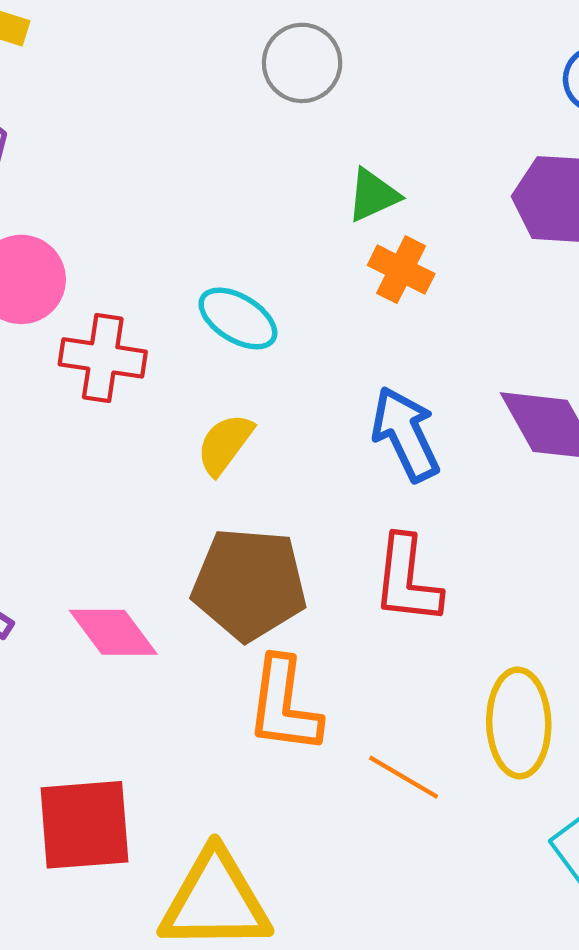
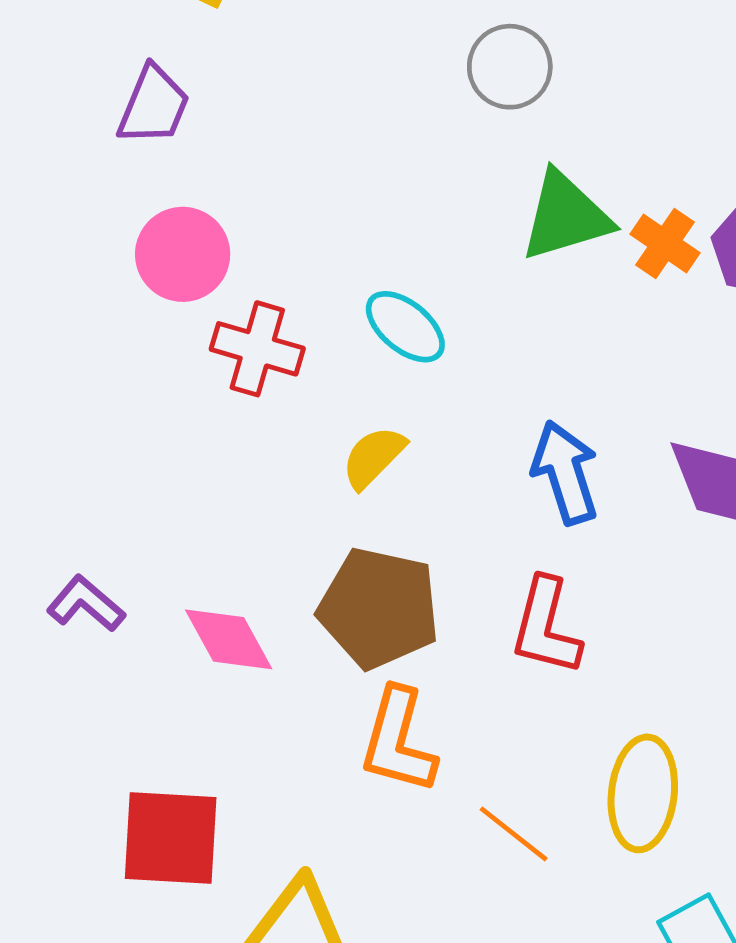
green triangle: (373, 195) -> (566, 216), size x1.6
orange cross: (401, 270) -> (665, 244), moved

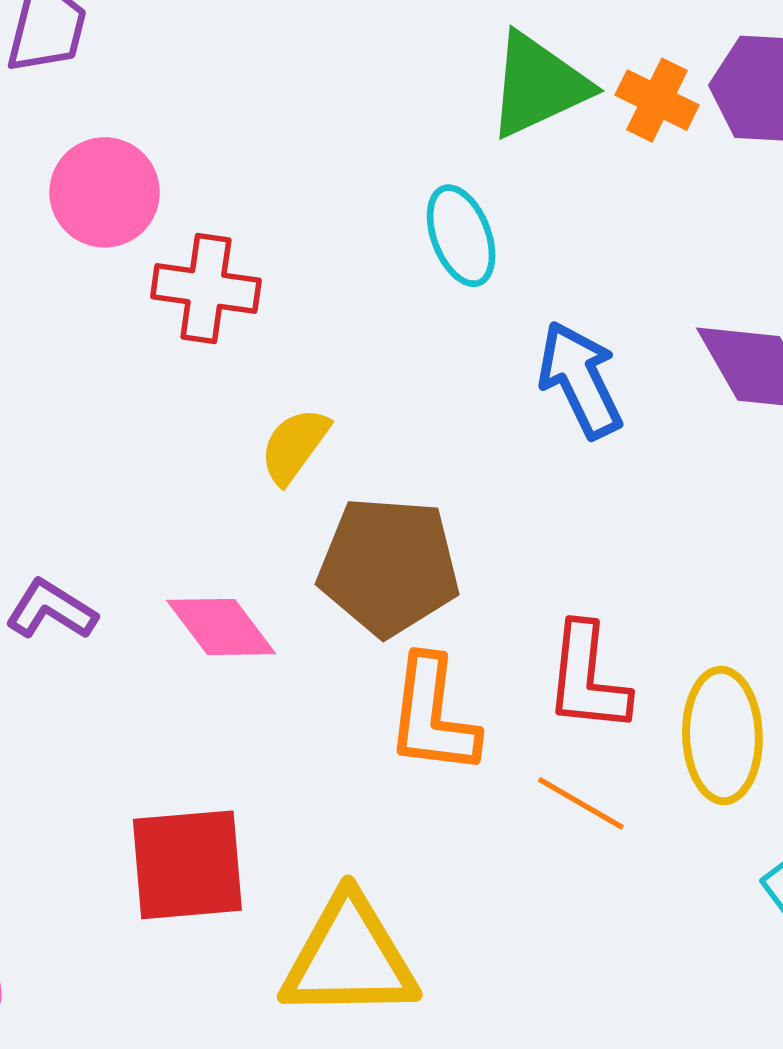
cyan ellipse: (405, 327) -> (461, 236), moved, turned 38
yellow semicircle: (373, 457) -> (295, 446), moved
red L-shape: (546, 627) -> (587, 678), moved

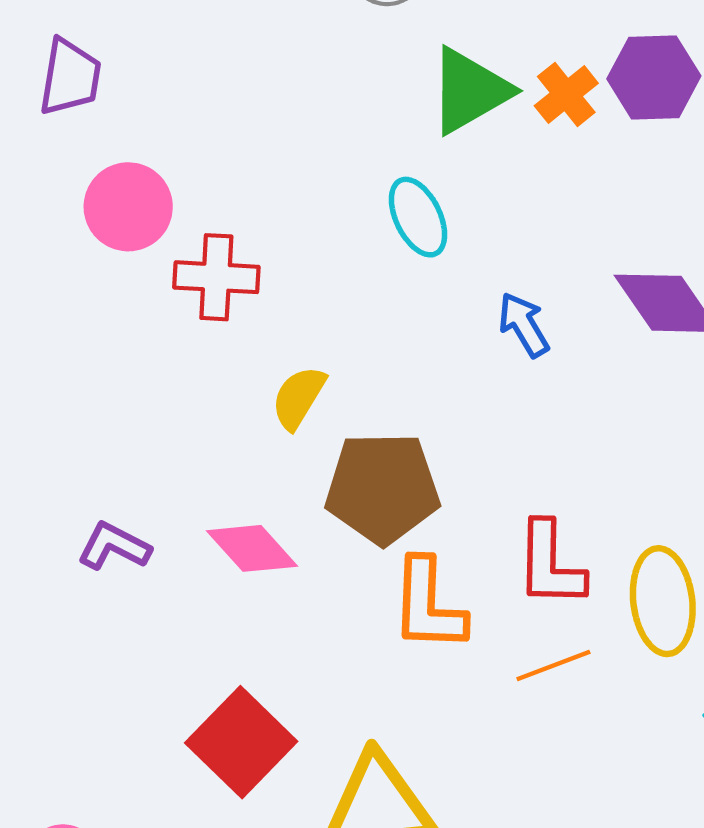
orange cross: (657, 100) -> (566, 94), turned 30
blue arrow: (580, 380) -> (524, 325), size x0.7
orange line: (581, 803) -> (553, 666), turned -46
red square: (187, 865) -> (241, 742), turned -36

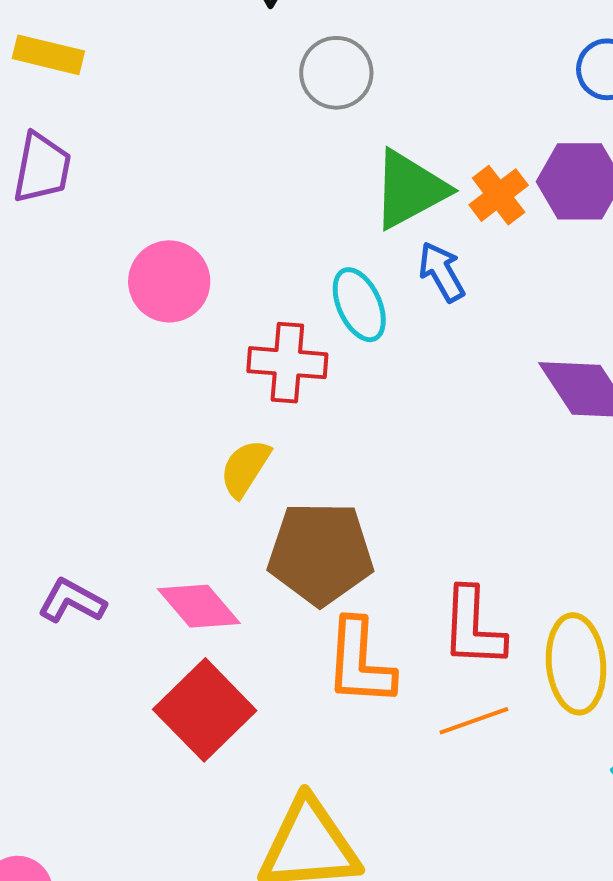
pink circle: (128, 207) -> (169, 281), moved
red cross: (216, 277) -> (287, 363), moved
blue arrow: (524, 325) -> (442, 272), moved
red square: (241, 742) -> (205, 710), moved

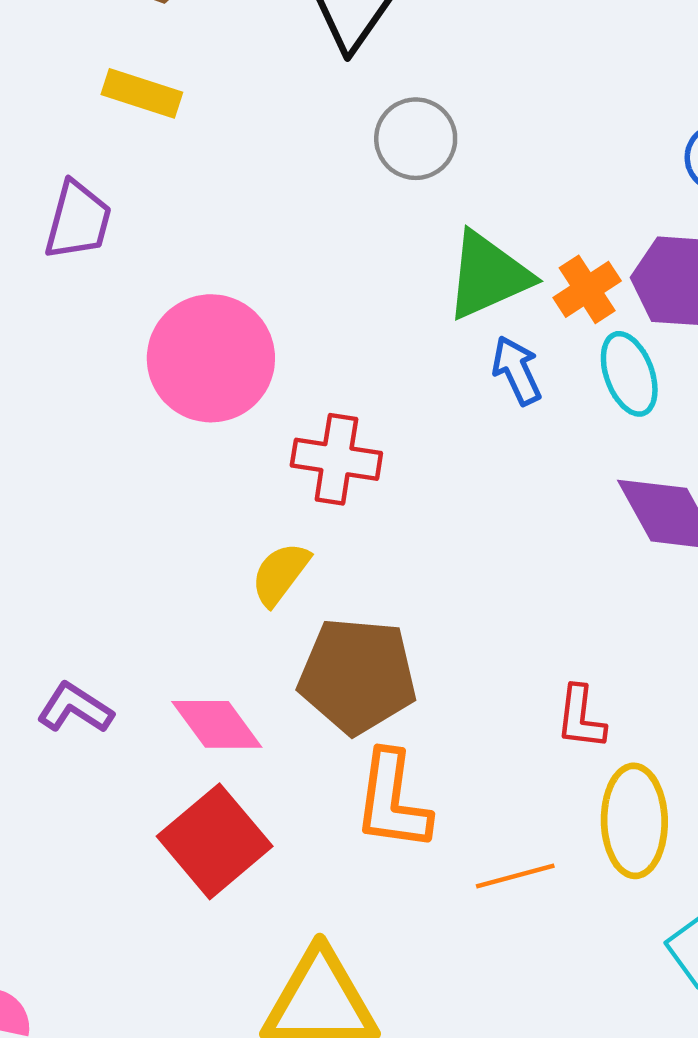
yellow rectangle: (48, 55) -> (142, 93), moved
pink circle: (169, 281) -> (211, 358), size x1.4
cyan ellipse: (359, 305) -> (629, 374), moved
red L-shape: (473, 627) -> (581, 717), moved, size x0.7

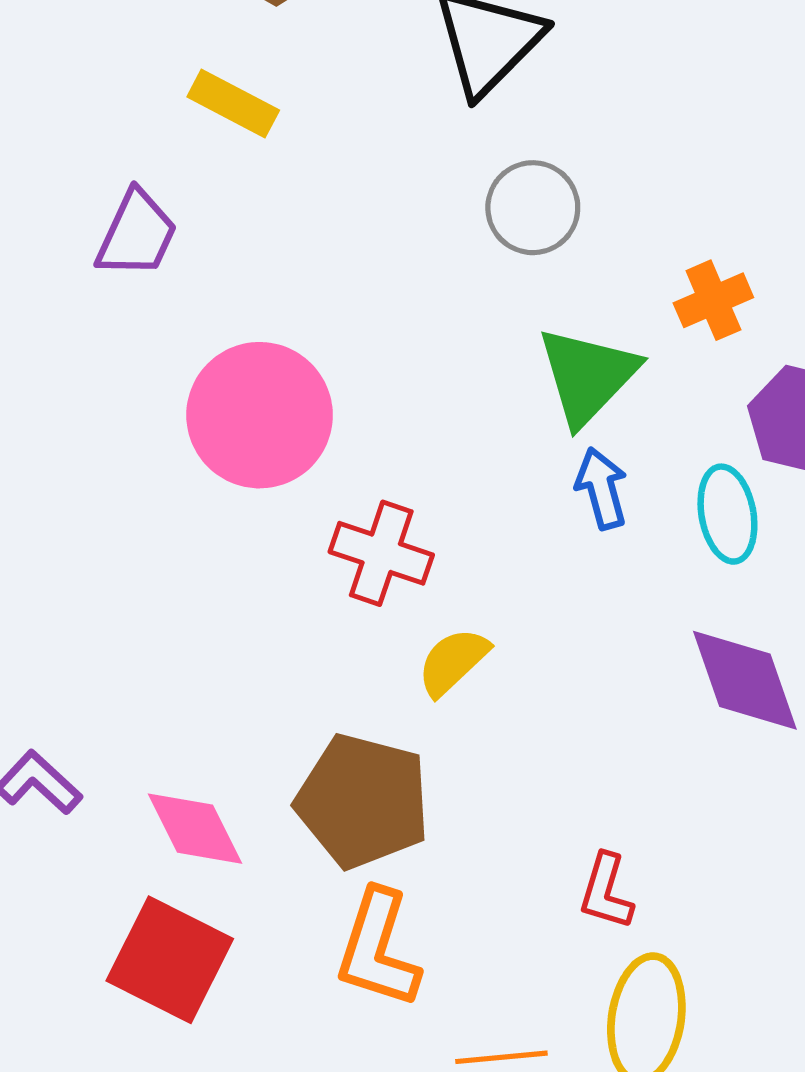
green triangle: (488, 275) -> (588, 376), turned -32
orange cross: (587, 289) -> (713, 300), moved
yellow semicircle: (280, 574) -> (453, 662), moved
red square: (215, 841) -> (170, 960), turned -33

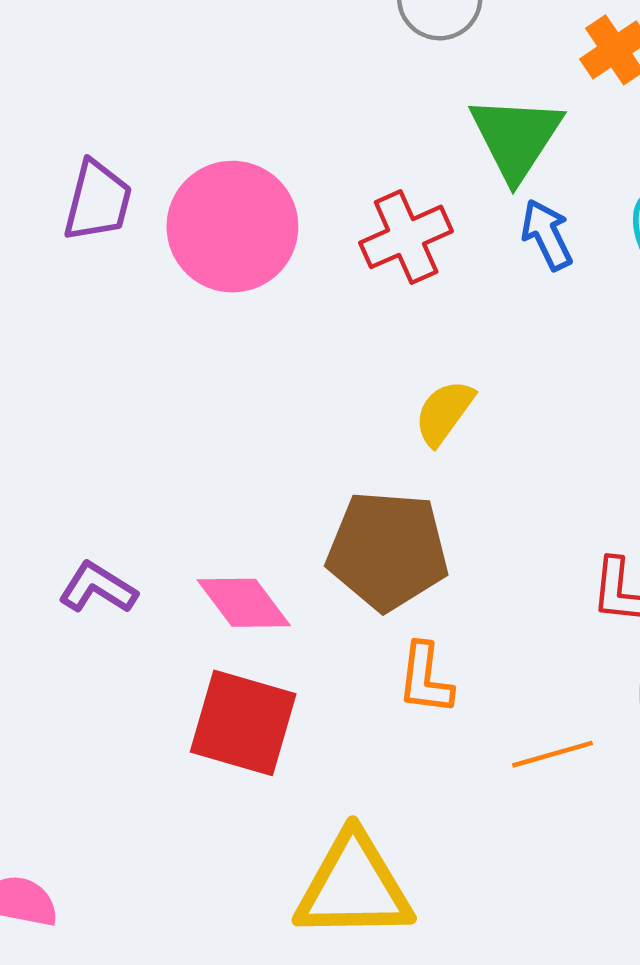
purple trapezoid: (137, 234) -> (98, 201), moved
red cross: (381, 553) -> (406, 237), moved, turned -32
orange L-shape: (378, 949) -> (425, 679), size x0.7

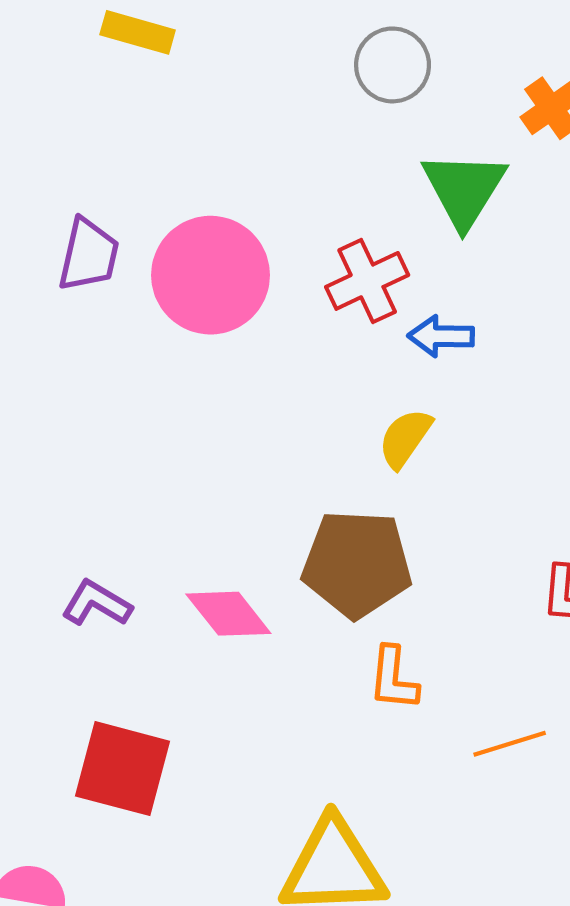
blue arrow: (547, 235) -> (441, 336), moved, turned -62
red square: (243, 723) -> (122, 769), moved

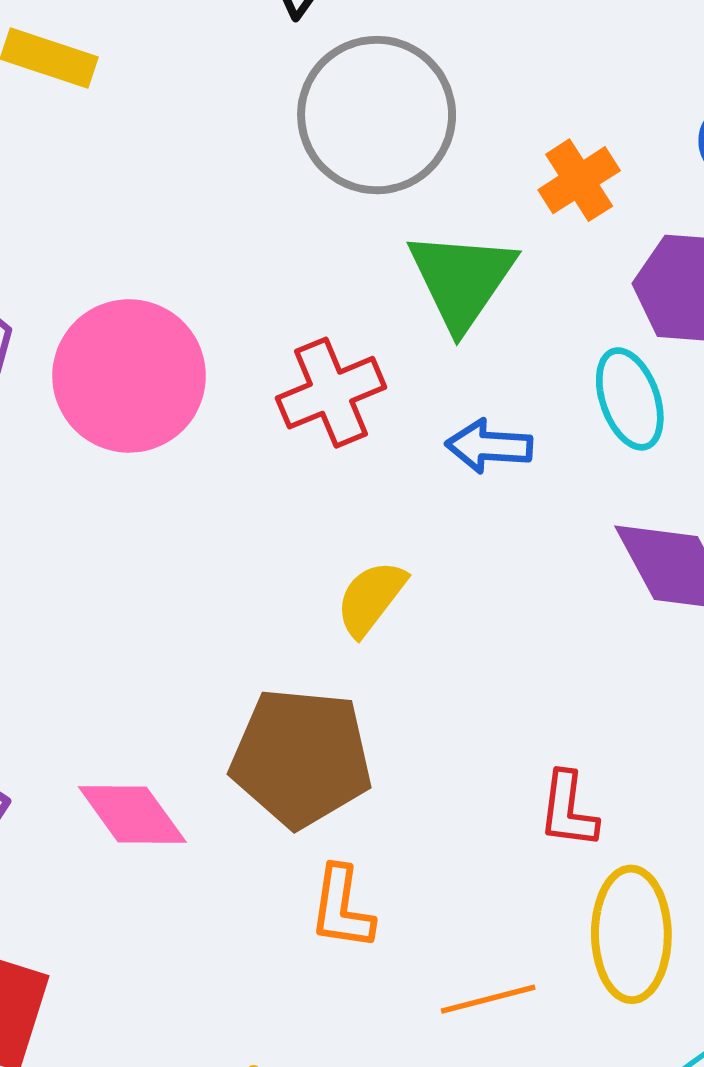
gray circle: (393, 65) -> (377, 115), size x1.6
blue arrow: (441, 336) -> (489, 446), moved

